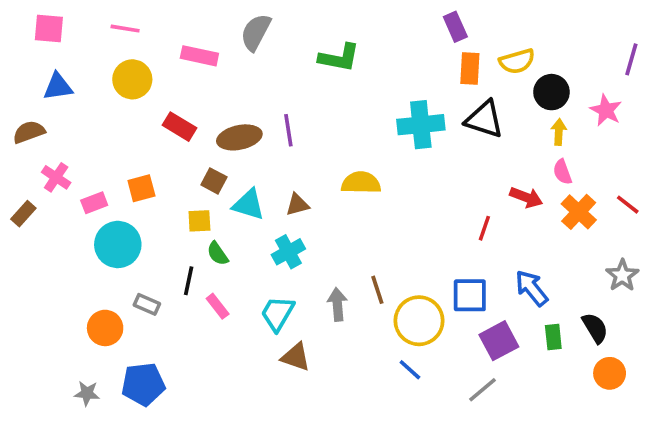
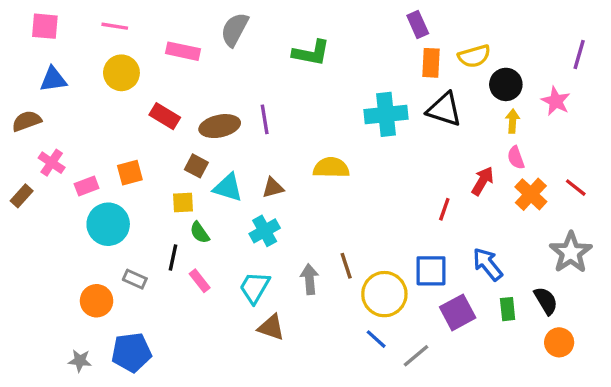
red arrow: (526, 197) -> (483, 181), turned -80
gray star: (622, 275) -> (571, 253), size x1.4
gray line: (483, 390) -> (416, 356), moved

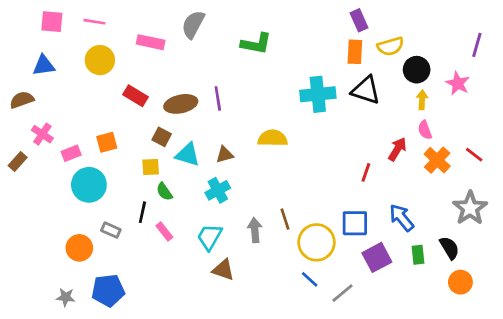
purple rectangle: (418, 25) -> (359, 20), moved
pink square: (45, 26) -> (52, 22), moved

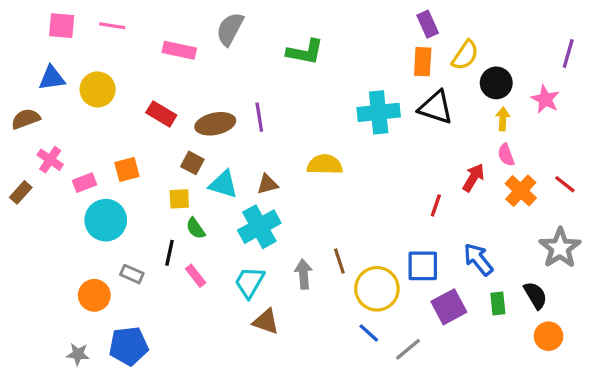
yellow semicircle: (391, 46) -> (465, 55), turned -40
yellow circle: (100, 60) -> (98, 89), moved
cyan cross: (218, 190) -> (259, 227), size x1.4

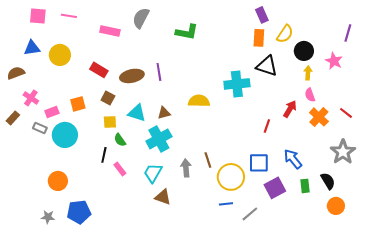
cyan cross: (379, 112) -> (237, 84), moved
brown square: (192, 163) -> (108, 98), moved
gray rectangle: (132, 274) -> (40, 128), moved
blue line: (369, 333) -> (226, 204), turned -48

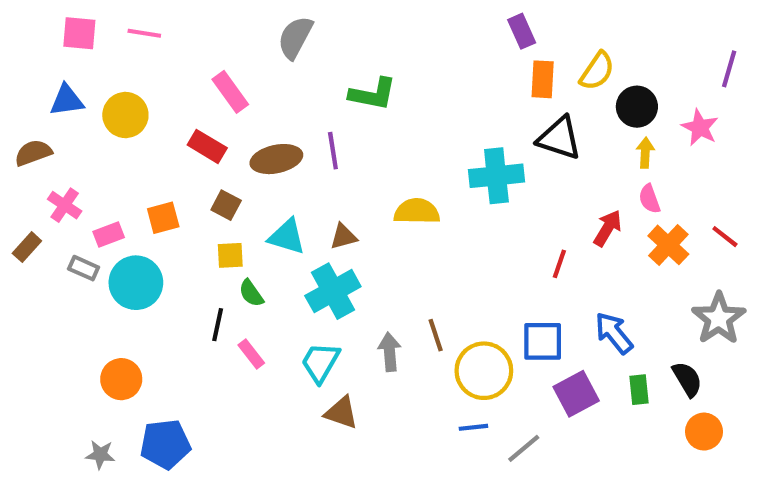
purple rectangle: (262, 15) -> (522, 31), moved
pink rectangle: (110, 31) -> (230, 92), moved, turned 42
green L-shape: (187, 32) -> (373, 94), moved

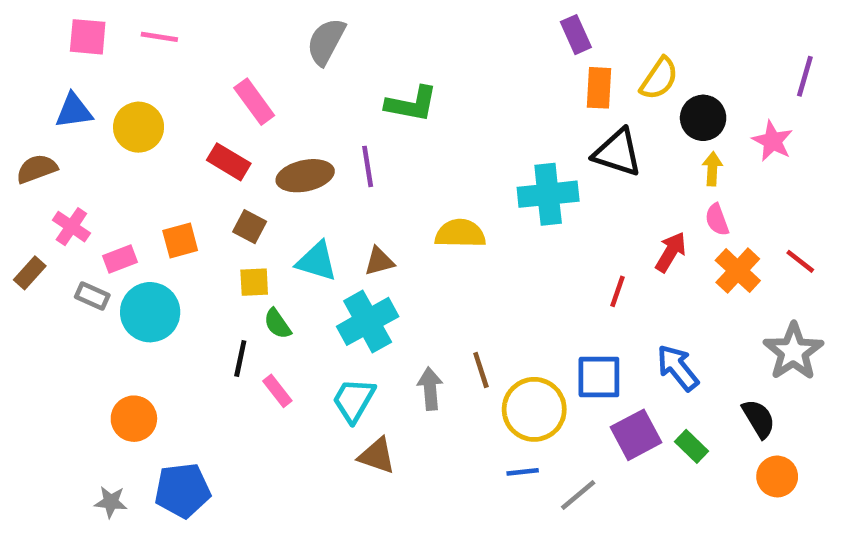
green rectangle: (639, 390) -> (692, 446), moved, turned -40

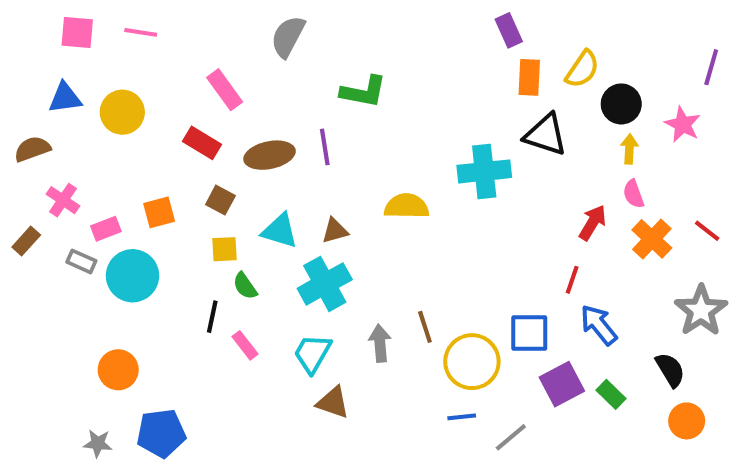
red line: (617, 291) -> (572, 280), moved

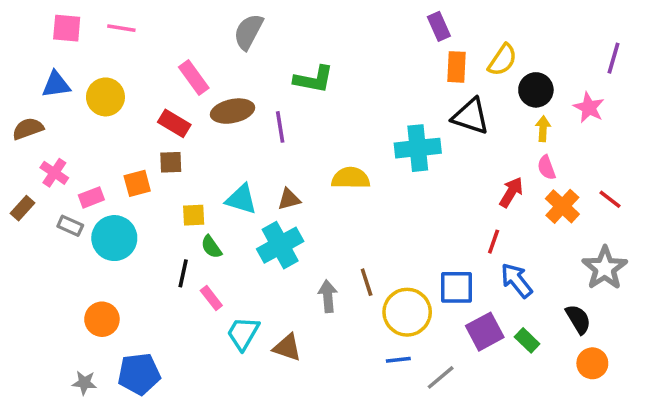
brown ellipse: (270, 155) -> (232, 111), moved
brown square: (220, 200) -> (171, 162), moved, turned -30
cyan trapezoid: (312, 353) -> (243, 333), moved

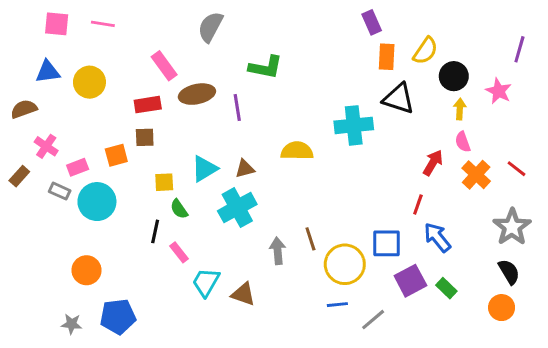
red rectangle: (174, 123) -> (148, 105), turned -40
cyan triangle: (241, 199) -> (204, 169), turned -48
black semicircle: (578, 319) -> (509, 272), moved

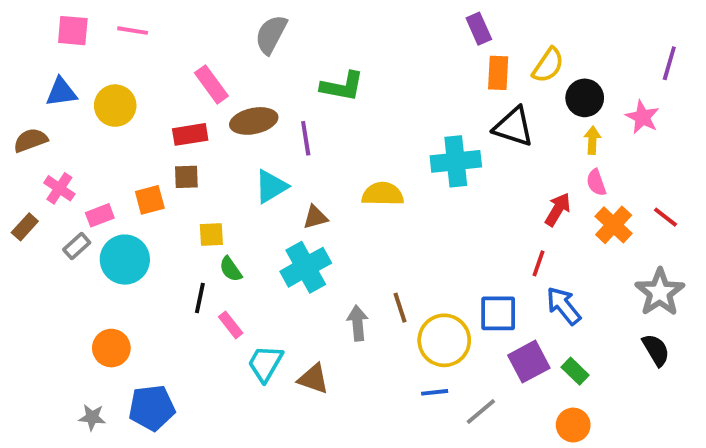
cyan triangle: (204, 169) -> (271, 186), moved
gray rectangle: (60, 191) -> (77, 246), turned -66
orange circle: (502, 308) -> (573, 425), moved

